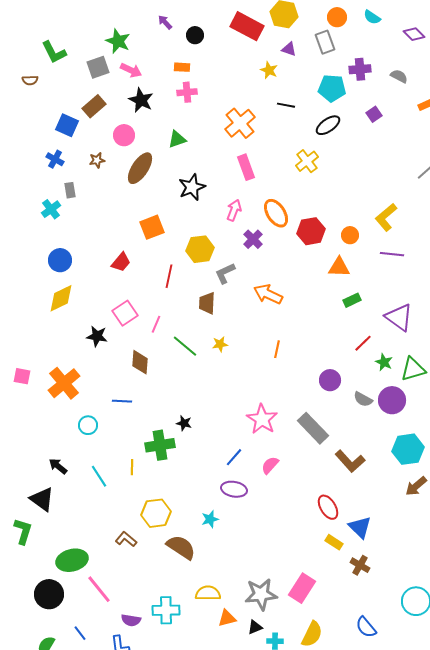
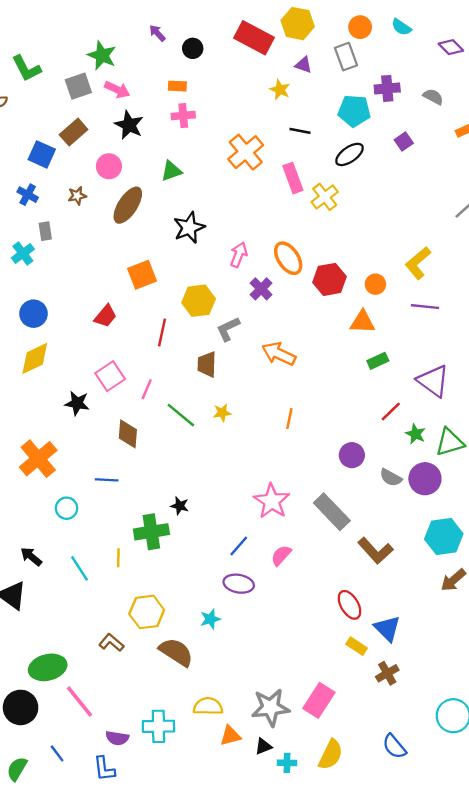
pink rectangle: (246, 167) -> (293, 178), moved
brown cross: (360, 565) -> (387, 673), turned 30

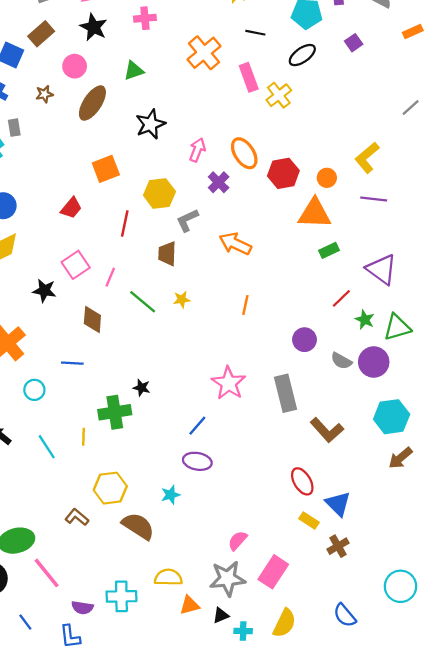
orange triangle: (362, 322) -> (315, 214), size x1.4
gray rectangle: (332, 512) -> (286, 393), turned 30
pink semicircle: (281, 555) -> (238, 541), moved

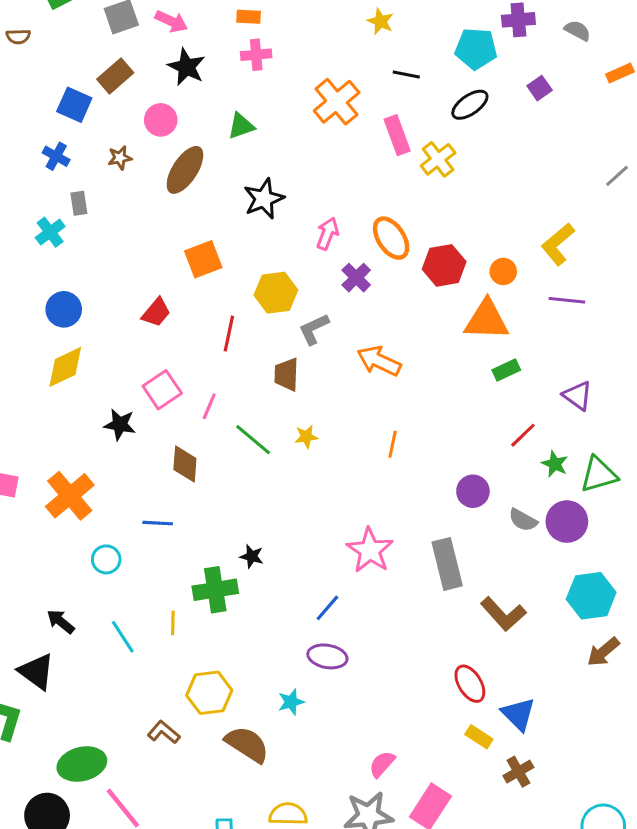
purple triangle: (382, 269) -> (578, 396), size x0.7

